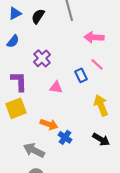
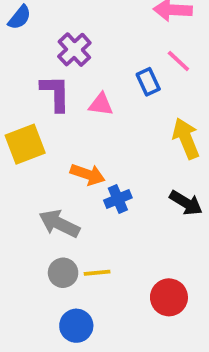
purple L-shape: (19, 81) -> (55, 93), moved
blue cross: (65, 137) -> (118, 199), turned 32

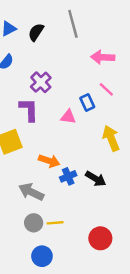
pink triangle: (101, 104) -> (68, 117), moved
black arrow: (186, 203) -> (96, 179), moved

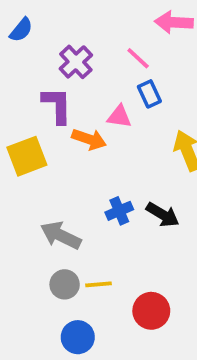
pink line: (106, 89) -> (138, 58), moved
orange arrow: (49, 161) -> (89, 139), moved
red circle: (100, 238) -> (151, 311), moved

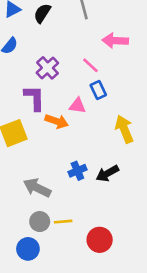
black arrow: (163, 215) -> (107, 173), turned 120
blue circle: (78, 337) -> (28, 249), moved

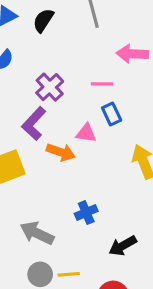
pink line: (90, 65) -> (102, 84), turned -42
purple L-shape: (34, 98) -> (34, 124), turned -136
black arrow: (107, 173) -> (123, 246), moved

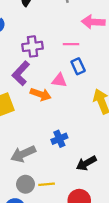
purple cross: (50, 87) -> (33, 46), turned 36
gray arrow: (37, 233) -> (23, 154), turned -50

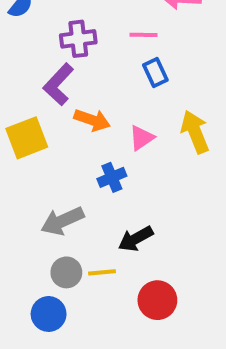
pink triangle: (59, 80) -> (142, 138), moved, turned -42
blue cross: (59, 139) -> (112, 177), moved
black arrow: (86, 163) -> (136, 239), moved

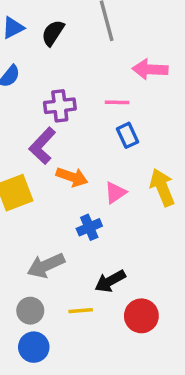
gray circle: (66, 272) -> (30, 311), moved
red circle: (157, 300) -> (141, 316), moved

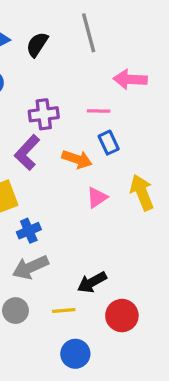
orange arrow: (72, 177) -> (77, 159), moved
blue cross: (89, 227) -> (29, 231), moved
blue circle: (34, 347) -> (75, 354), moved

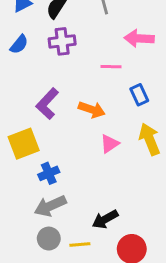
purple cross: (44, 114) -> (62, 41), moved
blue rectangle: (109, 143) -> (139, 95), moved
gray circle: (15, 311) -> (49, 239), moved

